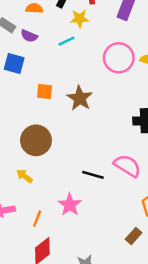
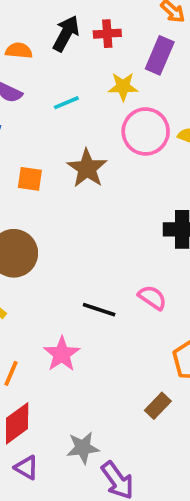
yellow star: (80, 19) -> (123, 87), moved
brown star: (80, 98) -> (87, 168), moved
pink semicircle: (127, 166) -> (152, 298), size x0.7

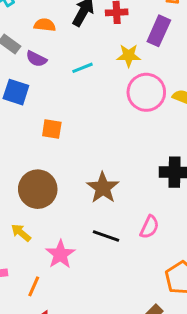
brown star: (87, 168) -> (103, 188), moved
pink semicircle: (152, 298) -> (149, 227), turned 80
pink star: (62, 354) -> (60, 254), moved

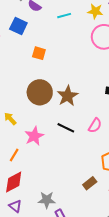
brown circle: (38, 189) -> (40, 92), moved

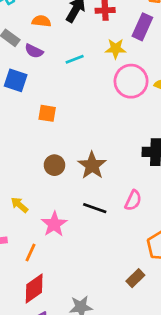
brown circle: (40, 92) -> (54, 165), size x0.6

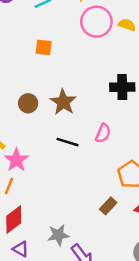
orange square: (47, 113) -> (44, 47), moved
pink star: (54, 224) -> (16, 160), moved

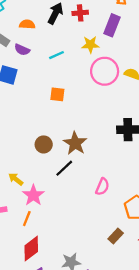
pink semicircle: (103, 133) -> (102, 187), moved
black line: (67, 142) -> (64, 168), moved, turned -60

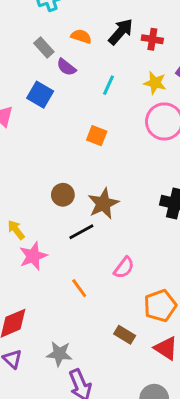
cyan line: (57, 55) -> (108, 85), turned -56
orange line: (27, 219) -> (79, 288), moved, turned -72
brown rectangle: (116, 236) -> (125, 335), turned 64

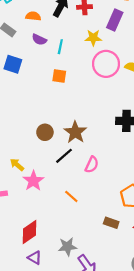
purple semicircle: (66, 67) -> (39, 40), moved
orange square: (97, 136) -> (59, 76), moved
pink semicircle: (124, 268) -> (92, 165), moved

